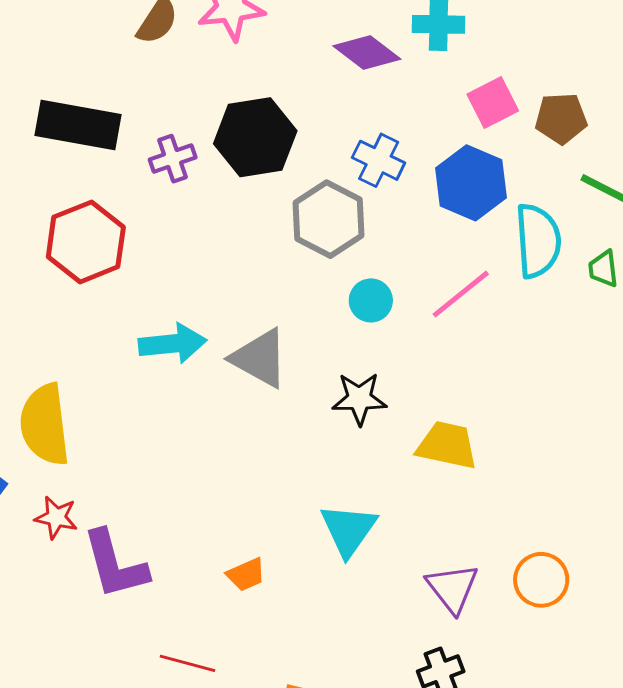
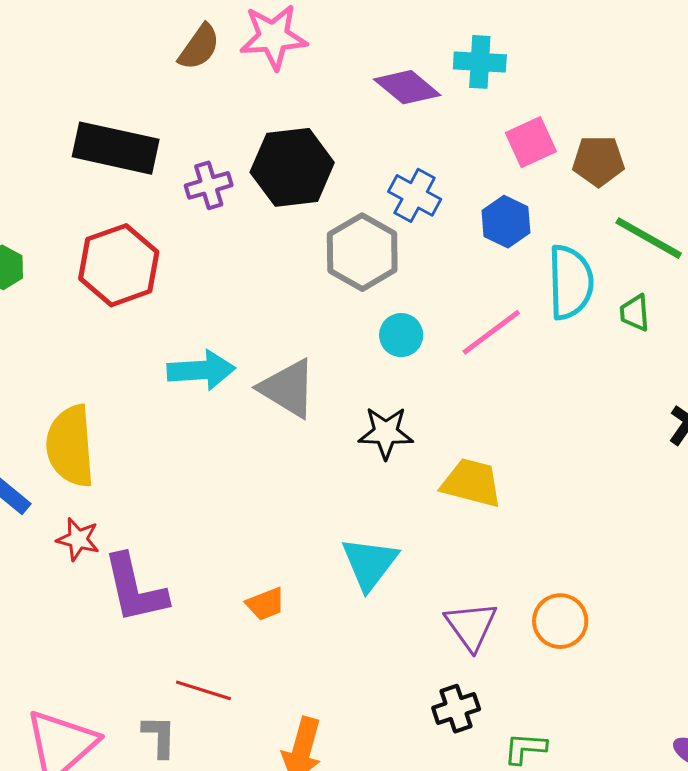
blue hexagon: (471, 183) -> (506, 222), size x0.7

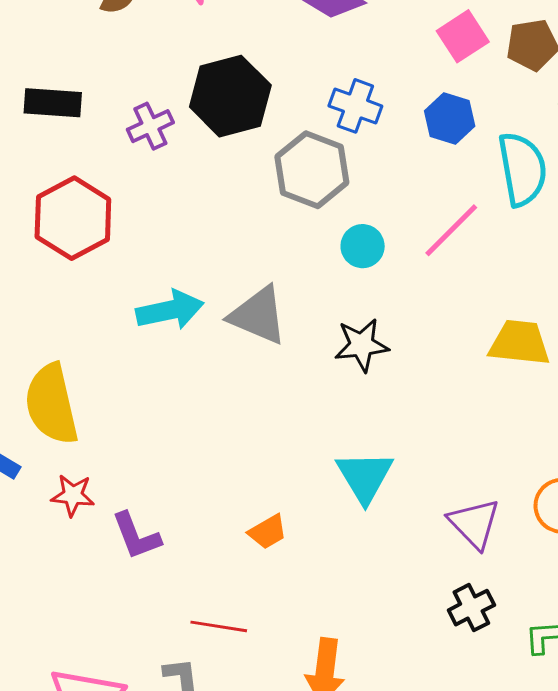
black rectangle: (116, 148) -> (53, 103), size x0.7
yellow trapezoid: (472, 483) -> (519, 343), moved
purple L-shape: (135, 589) -> (136, 536), size x0.7

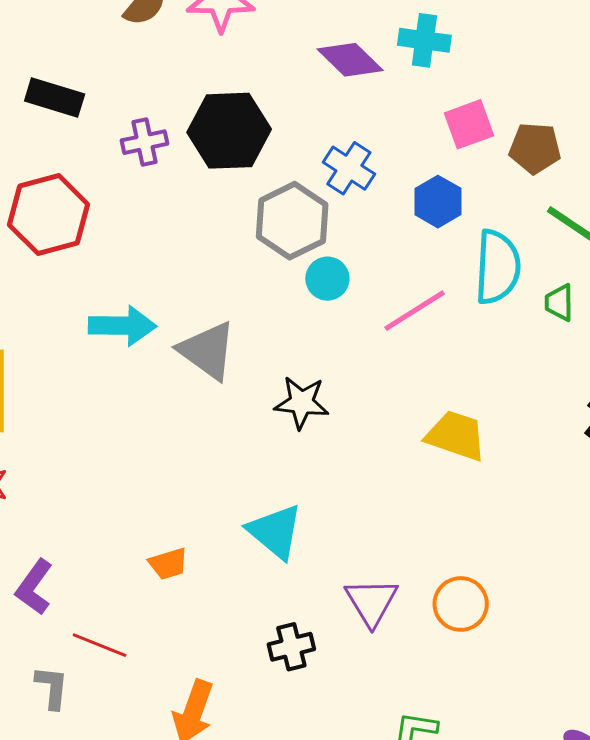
cyan circle: (363, 246) -> (327, 279), moved
cyan triangle: (365, 477) -> (275, 532), turned -32
purple L-shape: (136, 536) -> (34, 587), moved, turned 44
black cross: (471, 608) -> (291, 647), moved

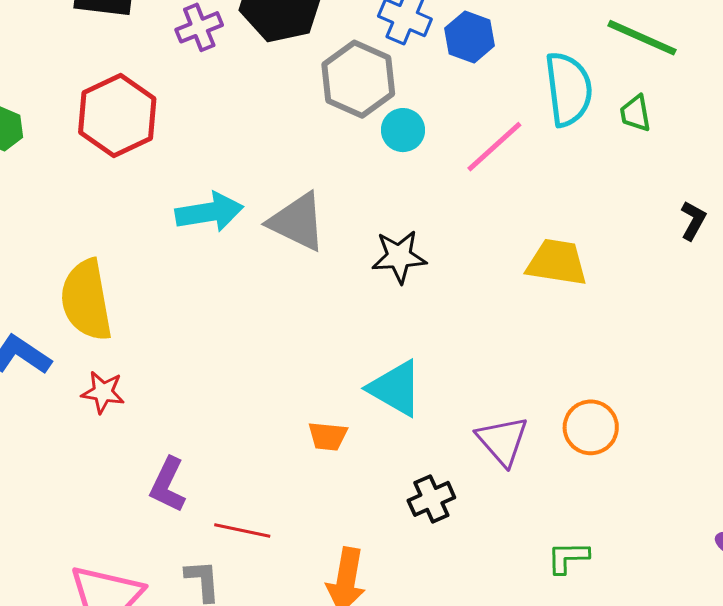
blue hexagon: (438, 202) -> (470, 37), moved
orange trapezoid: (168, 564) -> (328, 436), moved, turned 33

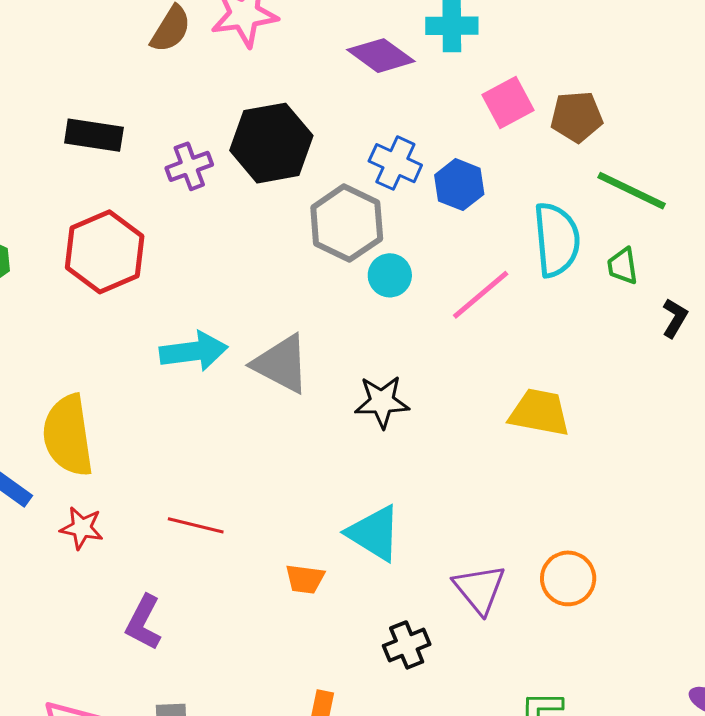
black L-shape: (693, 221) -> (675, 318), moved
red line: (242, 531) -> (196, 525), moved

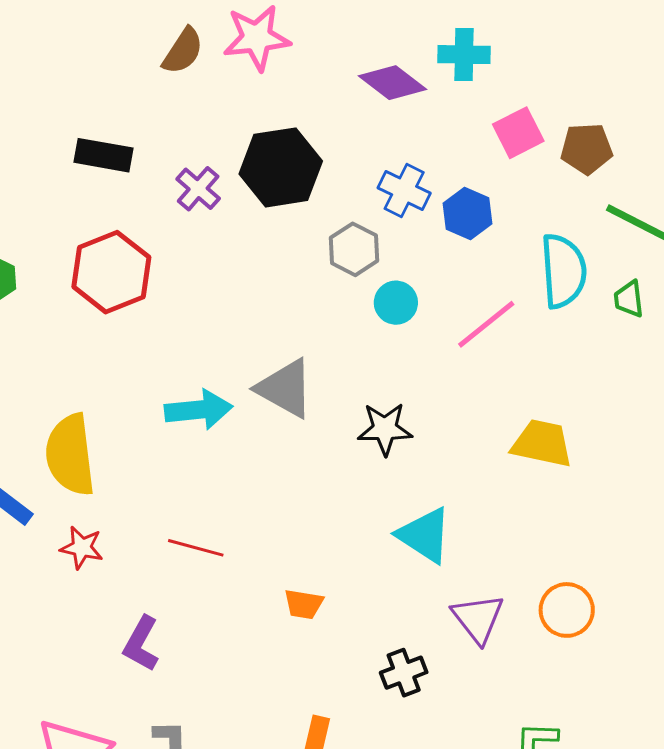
purple cross: (189, 166) -> (198, 189), turned -30
gray hexagon: (347, 223) -> (354, 249), size x0.7
cyan arrow: (194, 351) -> (199, 410), moved
cyan triangle: (374, 533) -> (425, 535), moved

